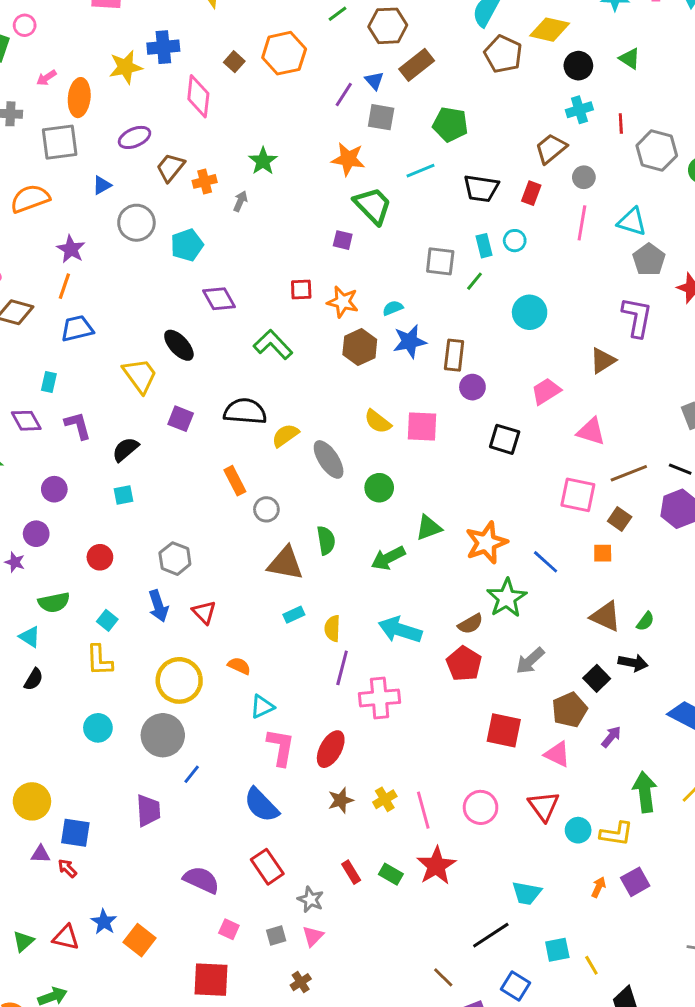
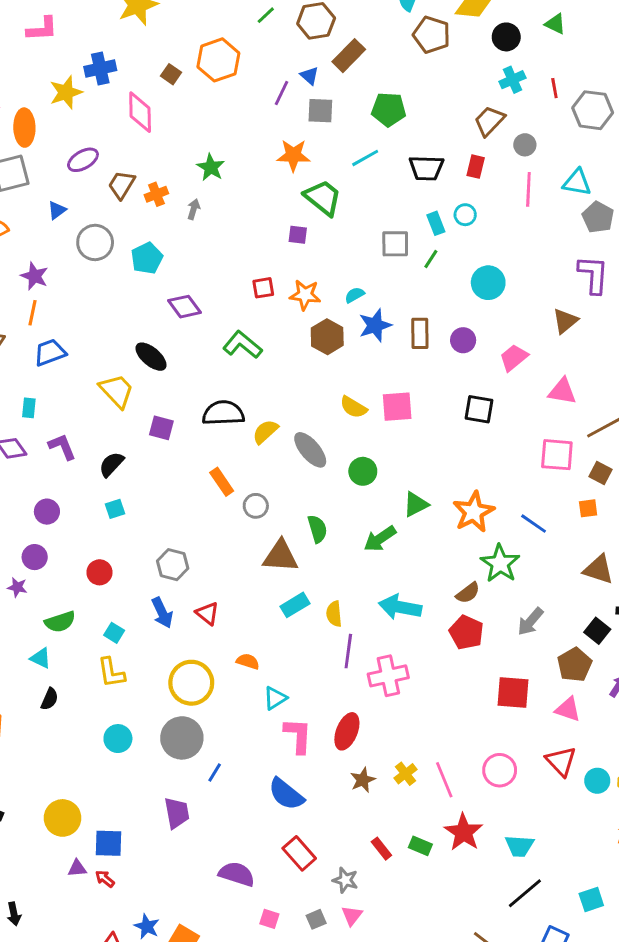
purple circle: (472, 387) -> (463, 340), moved
cyan rectangle: (294, 615) -> (295, 605), size x1.4
cyan trapezoid: (527, 893) -> (519, 846), moved

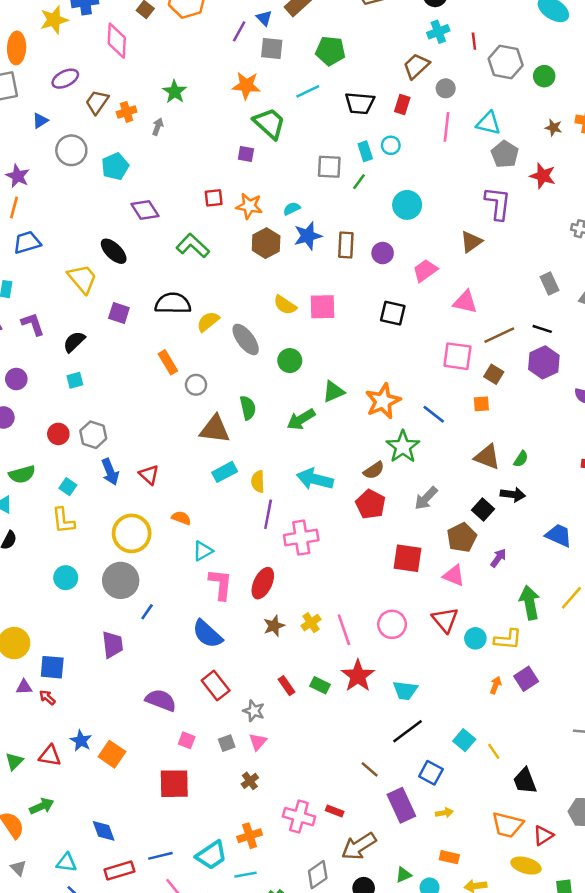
gray hexagon: (173, 565) -> (93, 435), moved
cyan square: (591, 900) -> (464, 740), turned -35

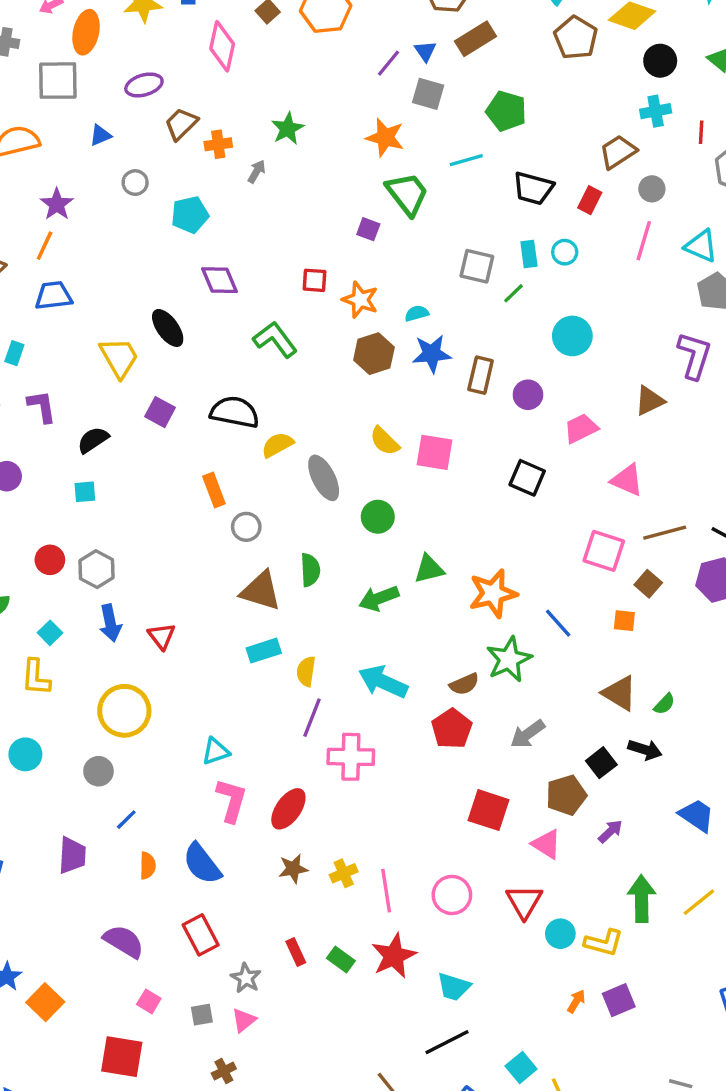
gray circle: (71, 150) -> (135, 183), size x0.6
orange semicircle: (181, 518) -> (148, 866), moved, turned 60
gray circle: (121, 580) -> (98, 771), size x0.6

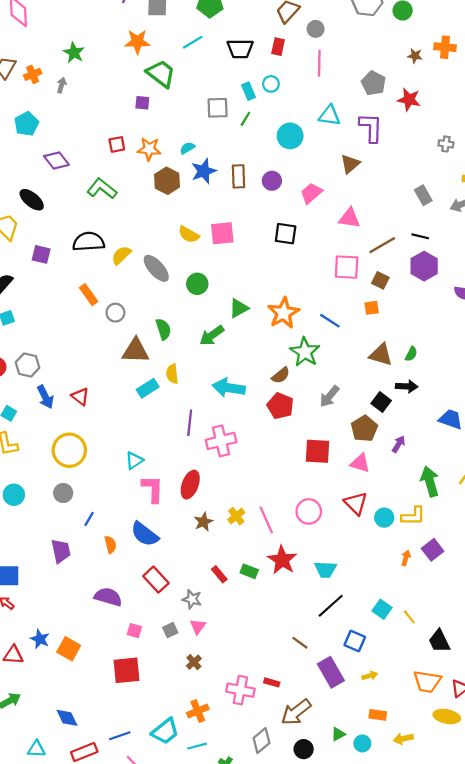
cyan triangle: (701, 246) -> (329, 116), moved
yellow semicircle: (306, 671) -> (172, 374), moved

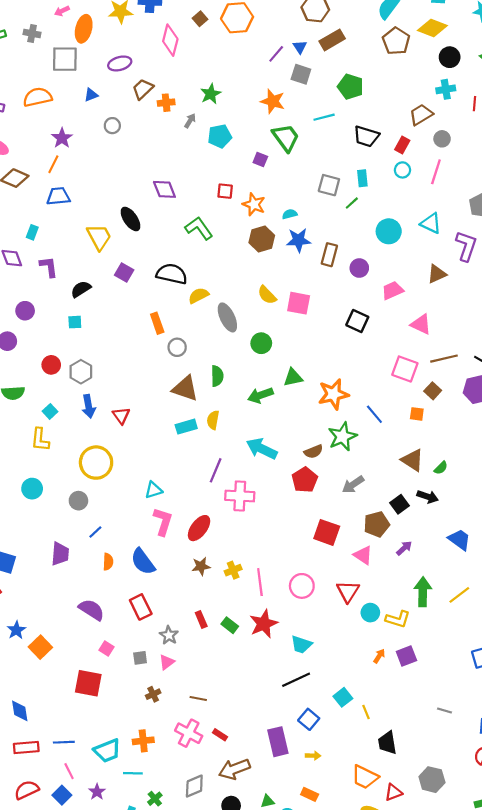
cyan circle: (271, 84) -> (402, 170), moved
cyan pentagon: (26, 124) -> (220, 136), moved
brown line: (300, 643) -> (198, 699), moved, turned -42

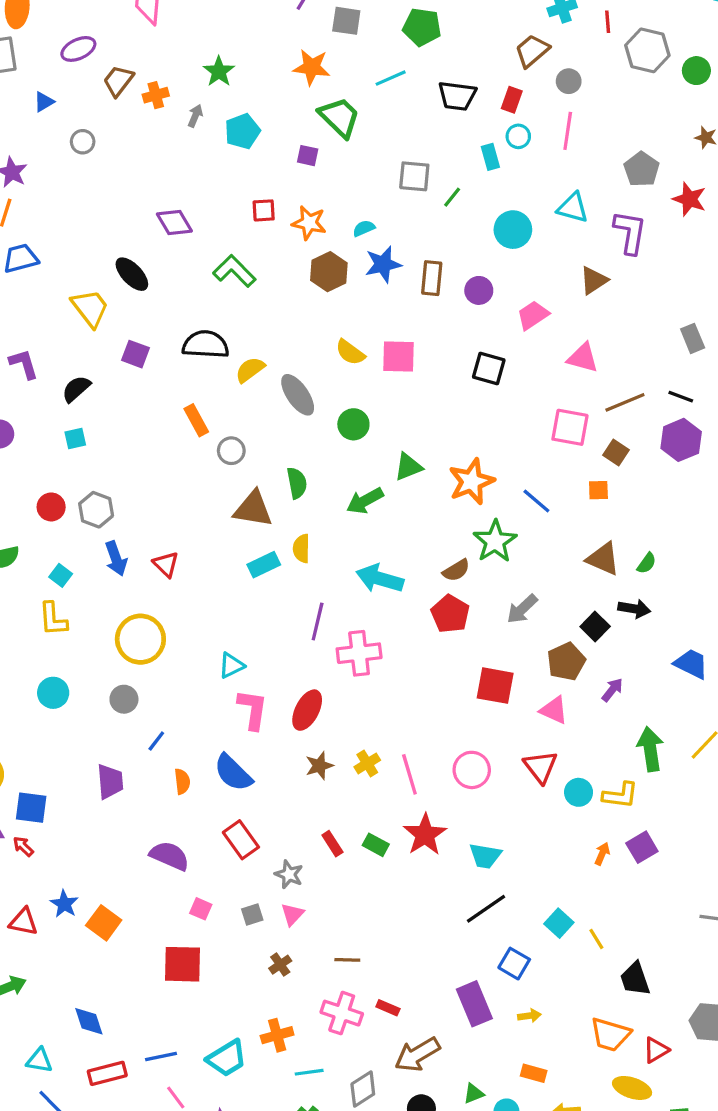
cyan rectangle: (362, 178) -> (490, 157), moved
cyan line: (133, 773) -> (309, 1072), moved

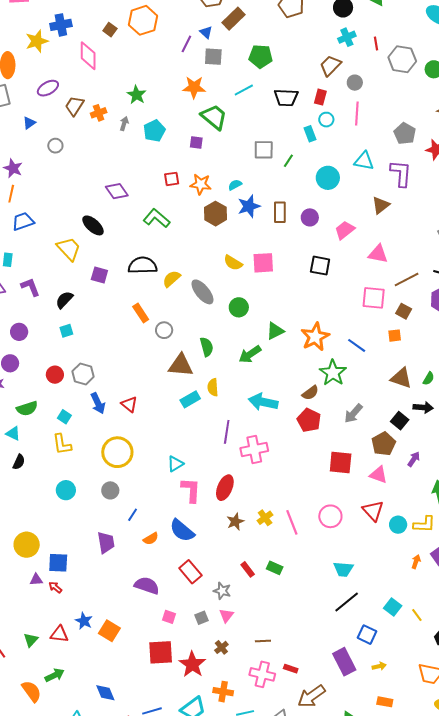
orange semicircle: (182, 781) -> (151, 539), turned 70
red star: (425, 835) -> (192, 664), moved
orange cross: (277, 1035) -> (223, 692), turned 30

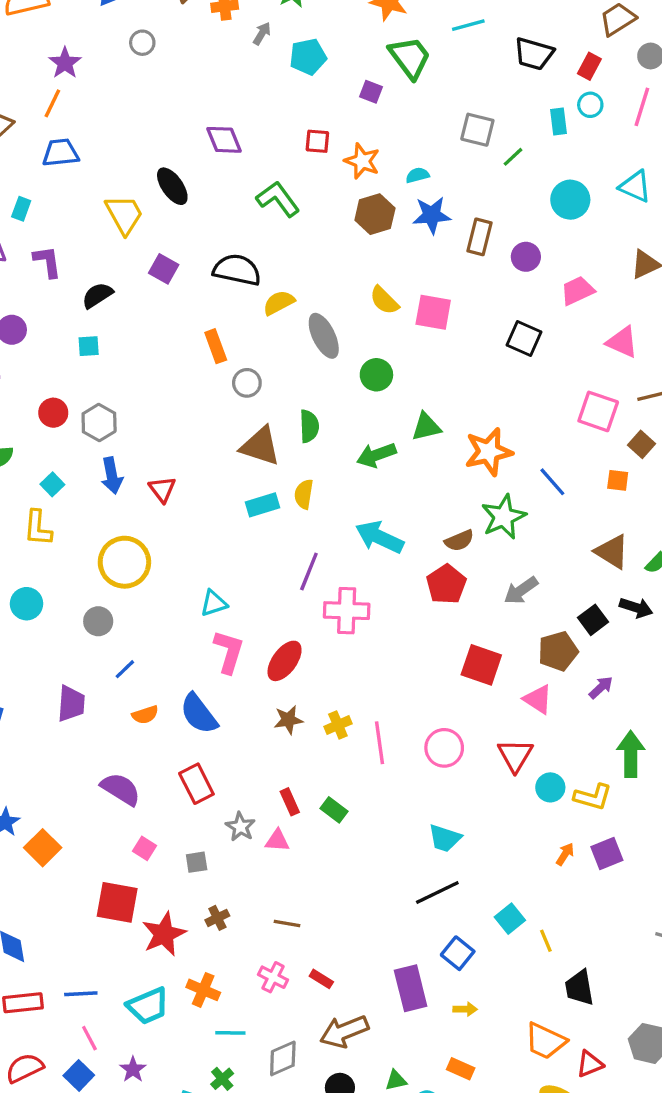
pink triangle: (226, 616) -> (277, 841), moved, turned 42
pink cross: (262, 674) -> (273, 977), size x0.7

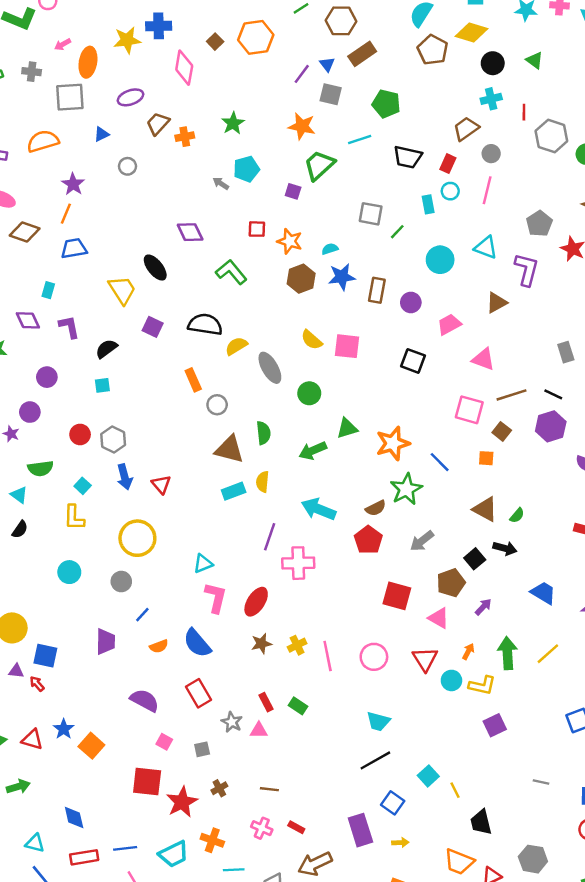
gray arrow: (262, 34) -> (221, 183), moved, turned -84
green trapezoid: (410, 57) -> (319, 165), turned -92
orange arrow: (565, 854) -> (468, 651), moved

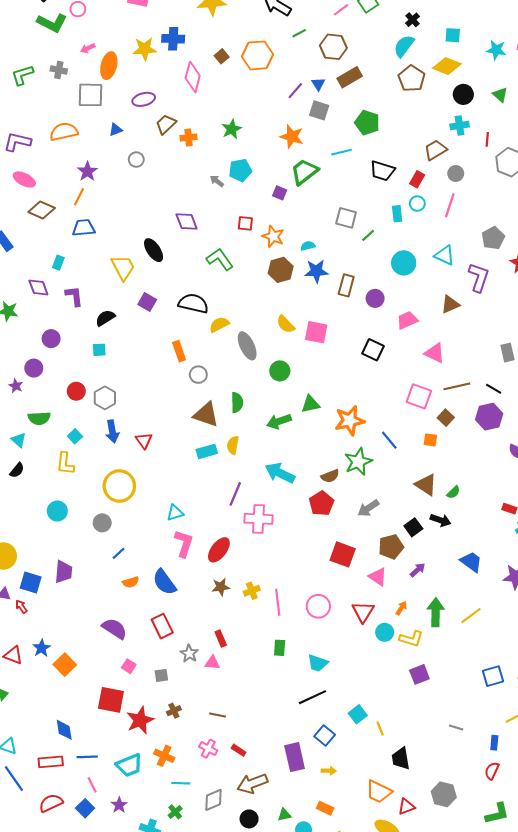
purple trapezoid: (106, 642) -> (64, 572), moved
green rectangle: (298, 706) -> (280, 648), moved, turned 56
blue diamond: (74, 818) -> (64, 730), moved

